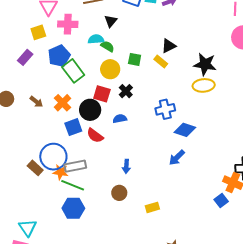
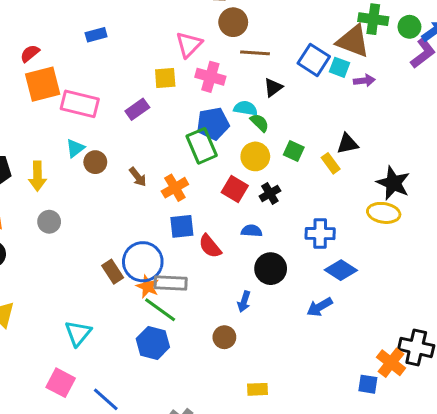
blue pentagon: (59, 56) -> (213, 124), moved
black circle: (90, 110) -> (271, 269), moved
blue square: (221, 200) -> (368, 384), turned 32
yellow rectangle: (152, 207) -> (257, 389), moved
cyan triangle: (28, 228) -> (78, 333), moved

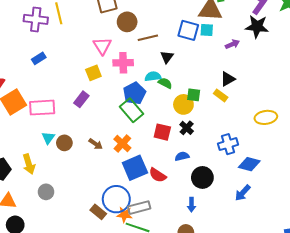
purple arrow: (364, 81) -> (232, 44), moved
yellow circle: (255, 156) -> (183, 104), moved
black star: (393, 183) -> (257, 26), moved
blue square: (182, 226) -> (135, 168), size x1.4

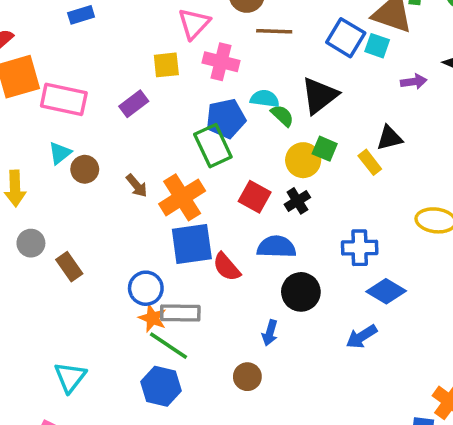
black triangle: (167, 57) -> (319, 95), moved, size x1.6
orange cross: (122, 144) -> (182, 197), size x1.4
blue semicircle: (182, 156) -> (276, 247), size x1.5
blue circle: (116, 199) -> (146, 288), size x0.7
brown rectangle: (98, 212) -> (69, 267), moved

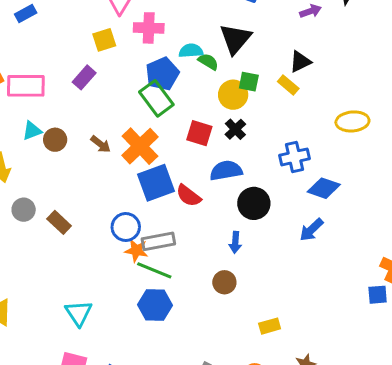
cyan triangle: (60, 153) -> (32, 131), turned 30

